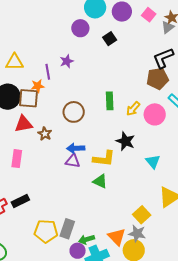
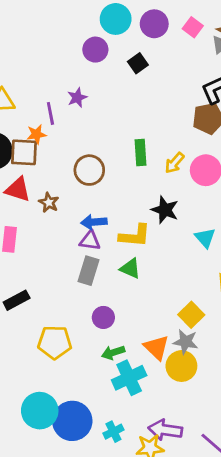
red triangle: (24, 124) -> (18, 189), turned 30
gray rectangle: (67, 229) -> (88, 271), moved
purple circle: (78, 251) -> (103, 317), moved

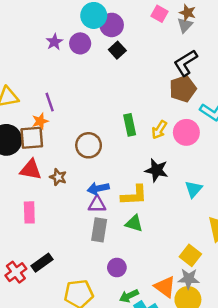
purple circle: (154, 24) -> (112, 25), moved
purple star: (77, 98) -> (54, 42), moved
cyan triangle: (205, 238) -> (193, 189), turned 30

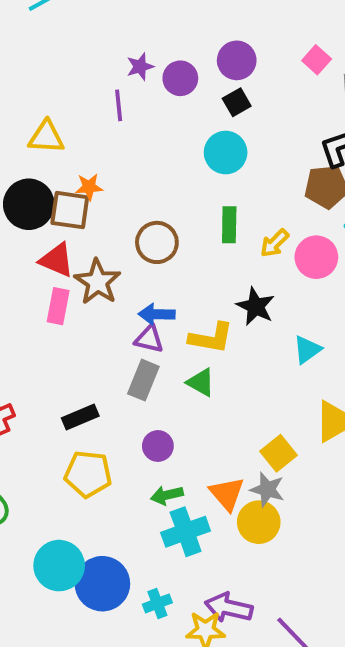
cyan circle: (94, 15) -> (226, 153), moved
purple line: (50, 102) -> (119, 105), moved
brown star: (58, 177) -> (97, 282), size x1.6
pink rectangle: (29, 212) -> (58, 306), moved
black rectangle: (42, 263) -> (80, 417), moved

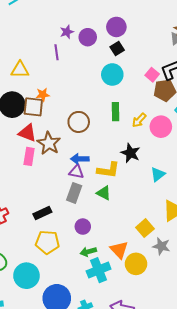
pink square: (317, 60) -> (152, 75), moved
gray star: (267, 489) -> (161, 246), moved
cyan circle: (59, 566) -> (26, 276), moved

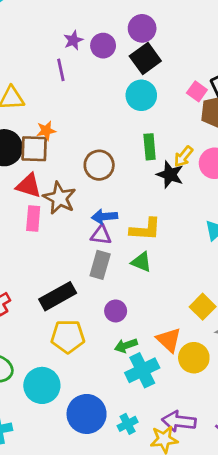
black square: (117, 48) -> (145, 58), size x1.5
black star: (130, 153) -> (170, 175), moved
black rectangle: (42, 213) -> (58, 296), size x1.4

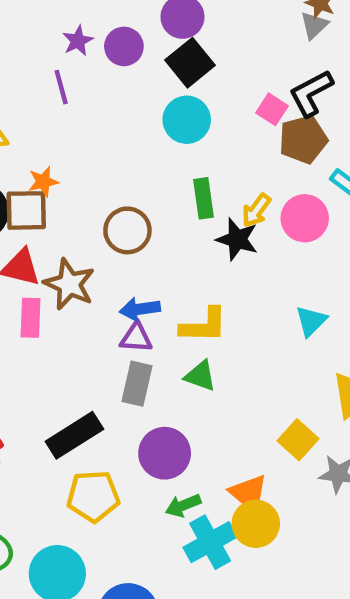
purple circle: (116, 311) -> (165, 453), size x1.5
yellow circle: (194, 358) -> (256, 524), moved

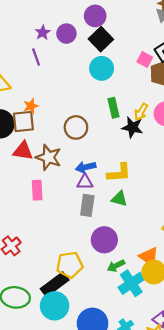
pink rectangle: (31, 318) -> (37, 190), moved
black rectangle: (74, 435) -> (55, 284), moved

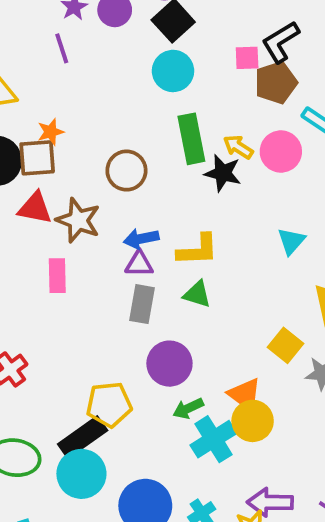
pink square: (145, 59) -> (247, 58), turned -32
green rectangle: (114, 108) -> (191, 139), size x1.4
yellow arrow: (141, 112) -> (238, 147), turned 90

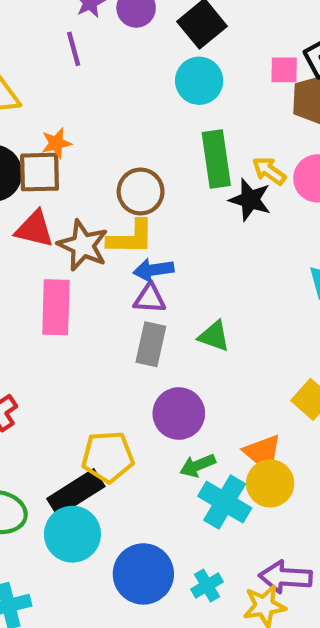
yellow L-shape: (198, 250) -> (131, 238), moved
pink rectangle: (57, 276) -> (56, 307), size x1.4
cyan cross: (214, 439) -> (225, 502), turned -30

